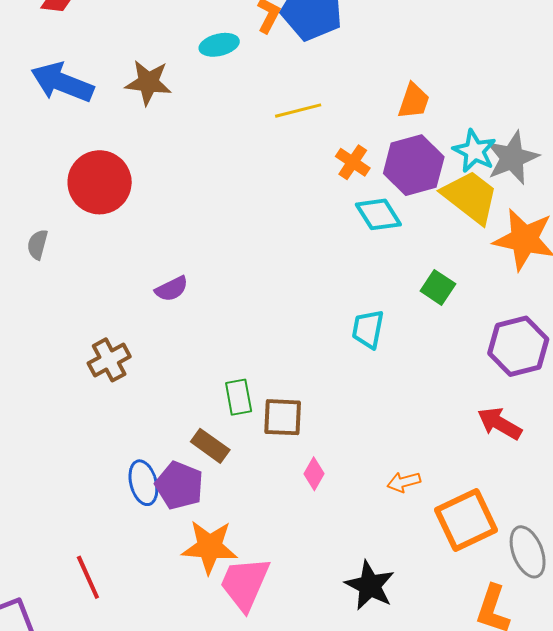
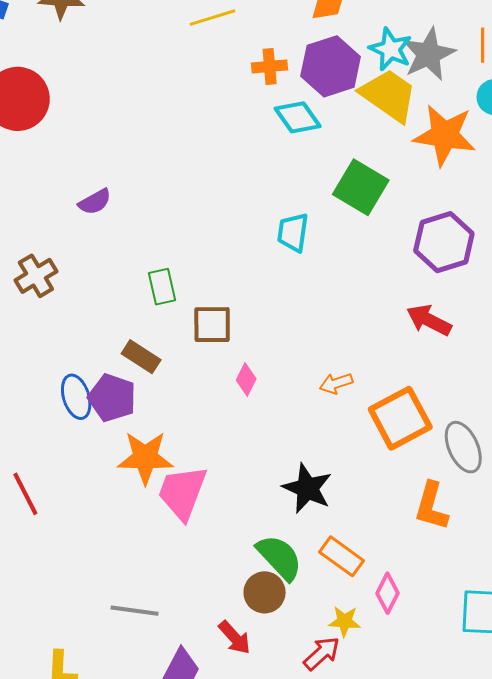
orange cross: (353, 162) -> (270, 66), turned -36
green square: (438, 287) -> (361, 187), size x1.6
green rectangle: (239, 397) -> (162, 287), moved

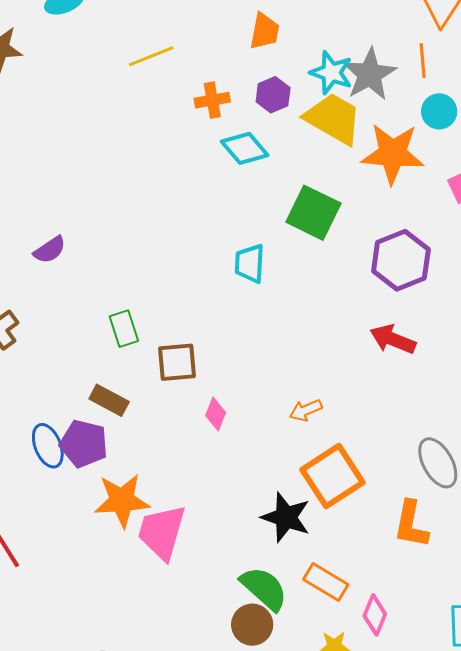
purple hexagon: (331, 66) -> (273, 95), size x0.6
orange square: (400, 418) -> (333, 476), moved

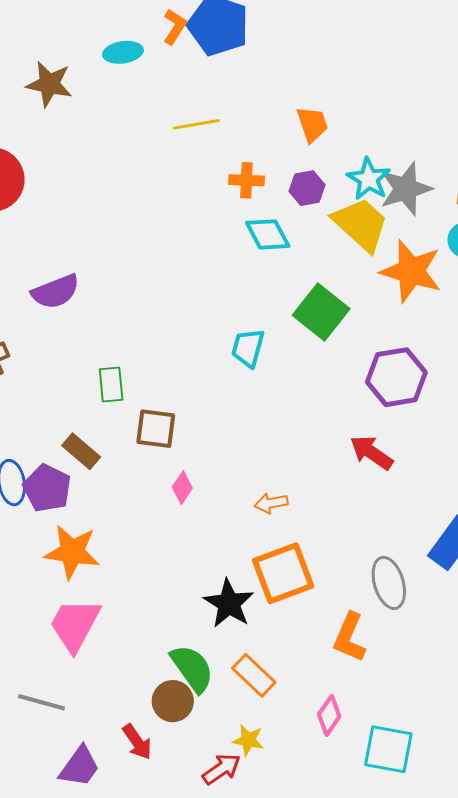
orange trapezoid: (264, 31) -> (312, 124), turned -42
purple semicircle: (50, 250) -> (56, 292), size x1.4
pink trapezoid: (162, 532) -> (75, 625), moved
pink diamond: (375, 615) -> (329, 715), moved

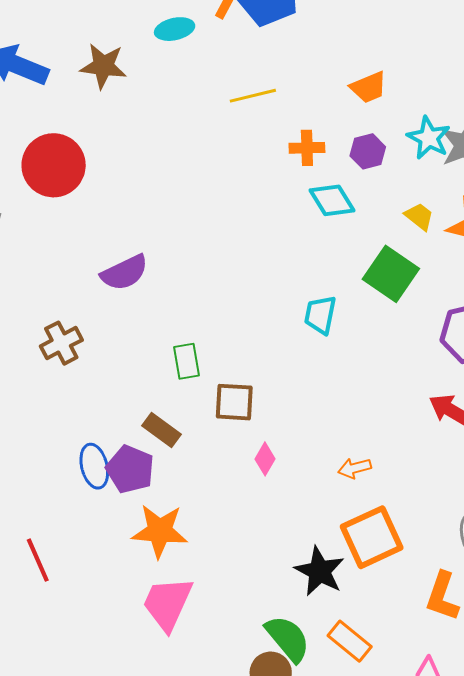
orange trapezoid: (312, 124) -> (369, 87), turned 90
yellow trapezoid: (361, 224) -> (419, 216), moved, size x0.5

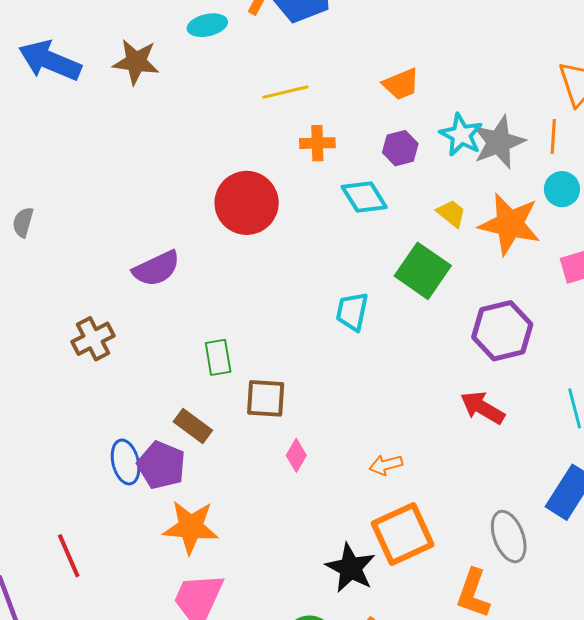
orange cross: (307, 148) -> (317, 143), moved
red circle: (54, 165) -> (247, 203), moved

